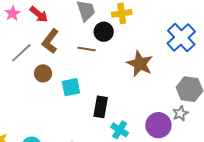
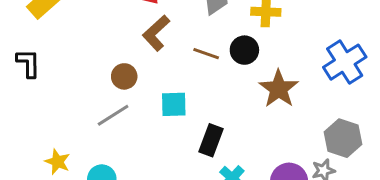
black circle: (104, 32) -> (244, 50), moved
gray line: (21, 53) -> (113, 115), moved
brown circle: (43, 73) -> (124, 76), moved

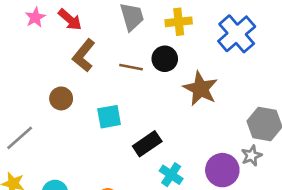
blue cross: (345, 62) -> (237, 34), moved
gray line: (113, 115) -> (20, 138), moved
black rectangle: (211, 140) -> (147, 144), turned 44

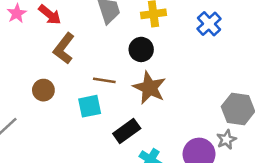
blue cross: (237, 34) -> (209, 24), size x0.7
brown line: (131, 67) -> (104, 80), moved
brown star: (201, 89) -> (149, 88), moved

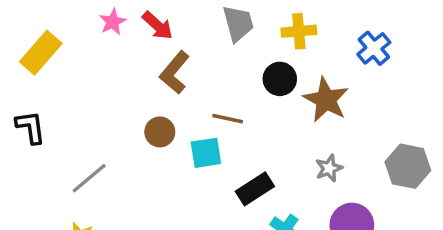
brown star: (149, 88) -> (326, 100), moved
brown circle: (43, 90) -> (160, 132), moved
gray star: (226, 139) -> (329, 168), moved

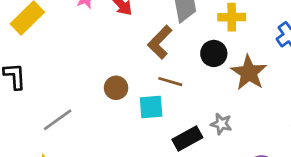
brown L-shape: (175, 73) -> (160, 42), moved
gray star: (329, 168) -> (221, 124), moved, turned 30

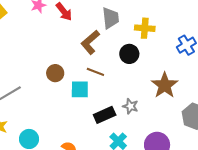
brown star: (249, 73) -> (165, 85), moved

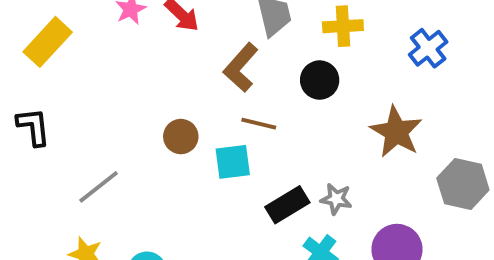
gray star: (130, 106) -> (336, 199), moved

